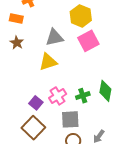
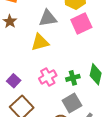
purple square: (36, 103) -> (14, 81), moved
gray square: (70, 119) -> (72, 103), moved, turned -30

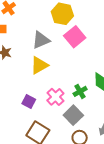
purple square: (14, 81) -> (29, 102), moved
gray square: (72, 103) -> (73, 115), moved

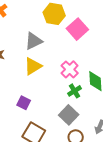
pink square: (75, 37) -> (77, 29), moved
pink cross: (55, 97) -> (70, 69), moved

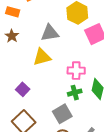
pink cross: (70, 69) -> (76, 71), turned 30

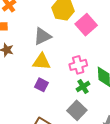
yellow triangle: (42, 57) -> (41, 62), turned 36
purple square: (23, 89) -> (41, 85), moved

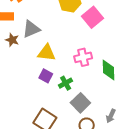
gray triangle: (42, 36) -> (31, 29), moved
green cross: (83, 87) -> (66, 83), moved

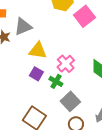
pink cross: (83, 57) -> (66, 64), moved, turned -30
green cross: (66, 83) -> (56, 81), turned -32

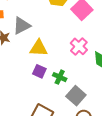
pink cross: (66, 64) -> (79, 46), moved

